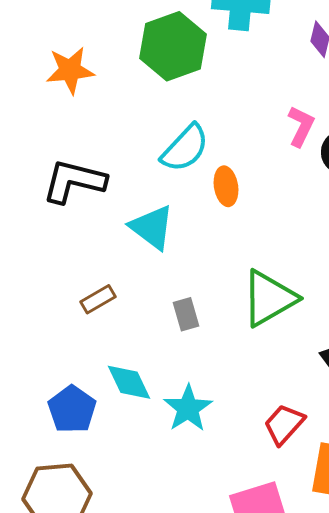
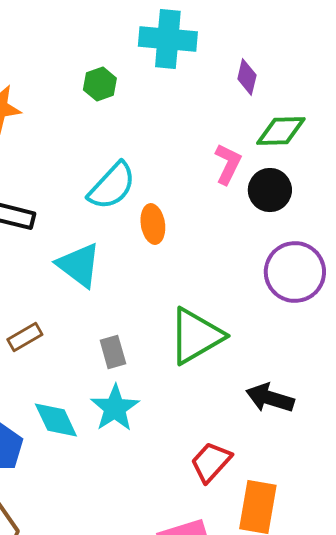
green hexagon: (173, 46) -> (100, 84), size x0.5
cyan star: (188, 408) -> (115, 408), moved

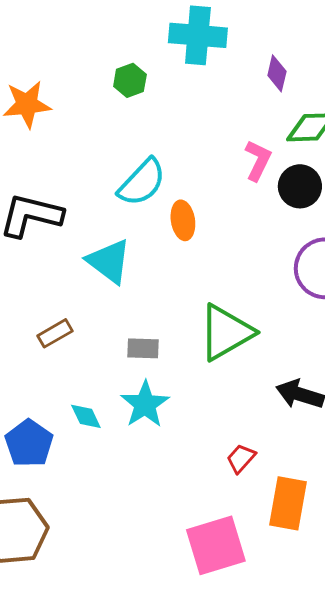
gray rectangle: (113, 352) -> (143, 348), turned -72
cyan diamond: (56, 420) -> (86, 416), size x0.7
red trapezoid: (211, 462) -> (241, 458), size x0.7

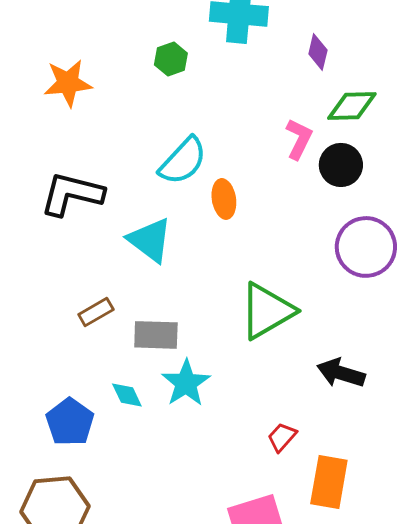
gray rectangle: (143, 348) -> (156, 335), moved, size x1.4

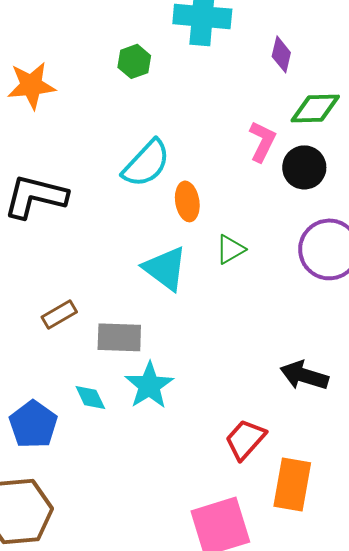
cyan triangle: (150, 240) -> (165, 268), moved
green triangle: (267, 311) -> (230, 249), moved, size x0.5
red trapezoid: (282, 437) -> (245, 439), size x1.4

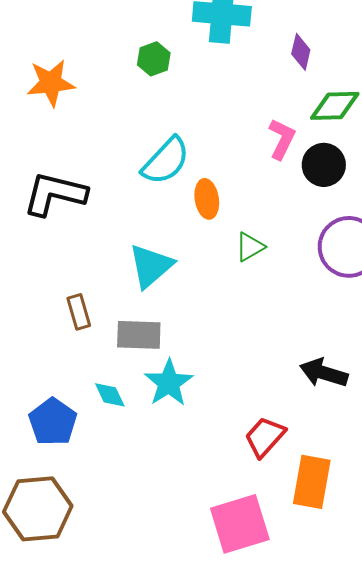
cyan triangle: (165, 268) -> (151, 266), moved, turned 42
brown rectangle: (59, 314) -> (79, 312), turned -76

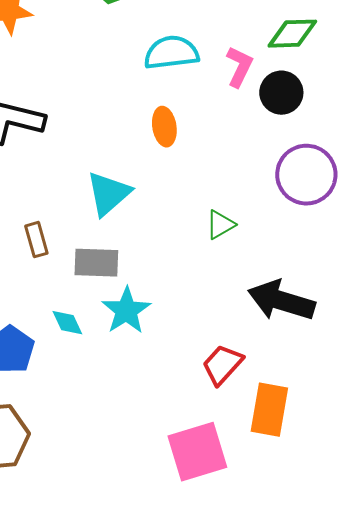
cyan semicircle: (166, 161) -> (171, 53), moved, turned -140
green triangle: (250, 247) -> (220, 225), moved
black arrow: (324, 373) -> (281, 301), size x1.4

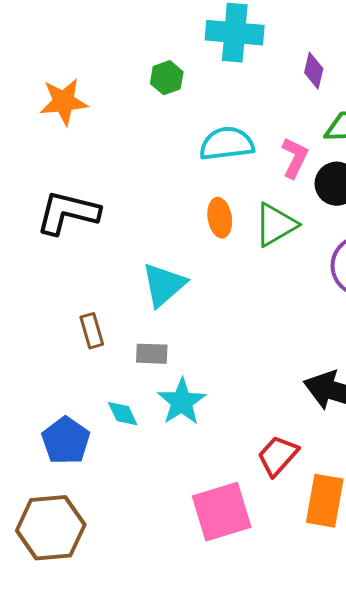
green triangle: (220, 225) -> (276, 225), moved, size x1.5
gray rectangle: (96, 263) -> (152, 354), size x0.7
pink square: (197, 452) -> (222, 512), moved

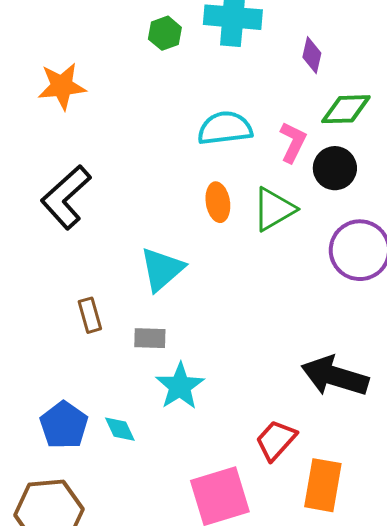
green hexagon: (167, 78) -> (165, 33), moved
black L-shape: (68, 213) -> (66, 197), turned -56
cyan diamond: (123, 414) -> (120, 429), moved

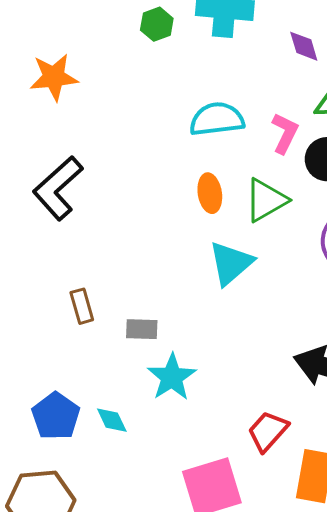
purple diamond: (312, 55) -> (304, 46), turned -30
cyan triangle: (162, 269) -> (231, 263), moved

